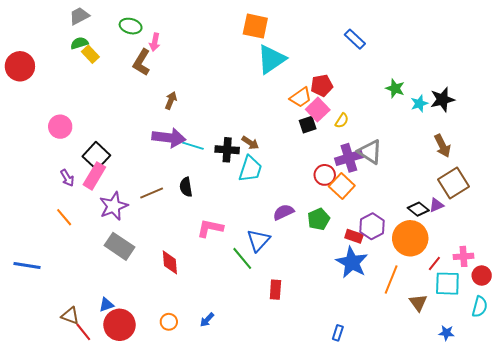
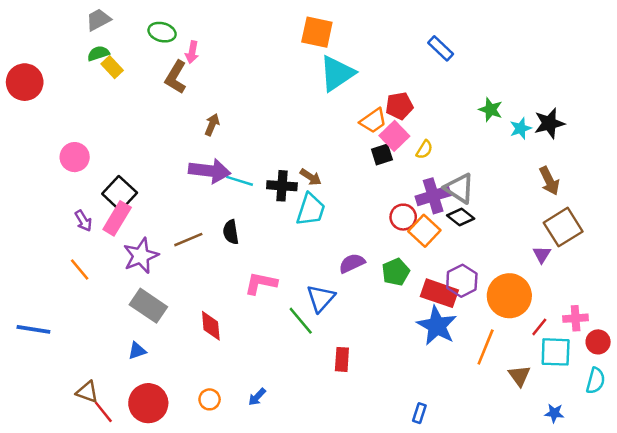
purple triangle: (436, 205) -> (542, 255), turned -35
black diamond: (418, 209) -> (461, 217), moved
red rectangle: (354, 236) -> (439, 293), size x1.6
blue triangle: (106, 305) -> (137, 351), moved

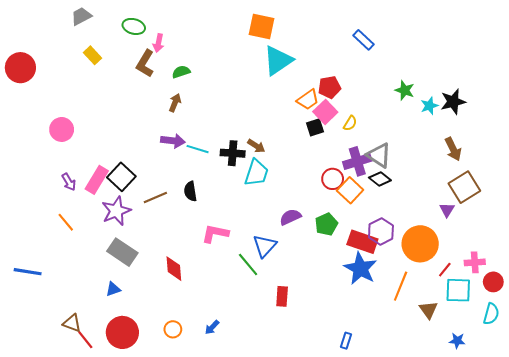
green semicircle: (98, 53) -> (181, 72), moved
purple arrow: (210, 171) -> (173, 141), size x0.7
black square: (120, 193) -> (121, 177), moved

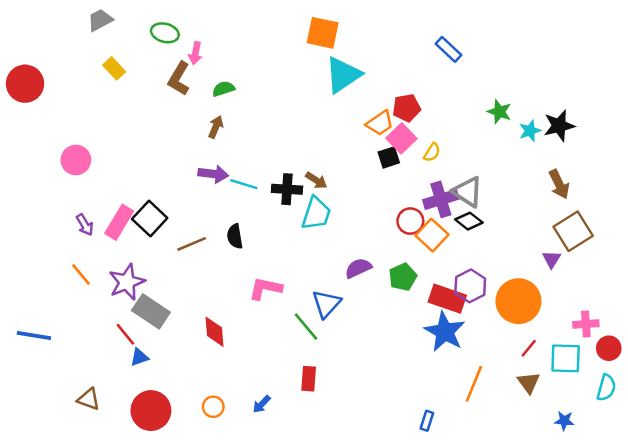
purple star: (116, 211) -> (127, 282), moved
red line: (445, 270) -> (529, 348), moved
orange line: (401, 286) -> (474, 384), moved
red rectangle: (282, 296) -> (309, 379), moved
red line: (85, 340) -> (125, 334), moved

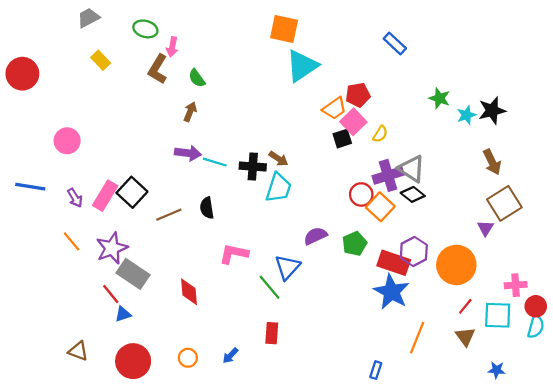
green semicircle: (223, 89) -> (197, 78), turned -108
blue line: (34, 335) -> (30, 187), moved
cyan semicircle: (606, 388) -> (536, 326), moved

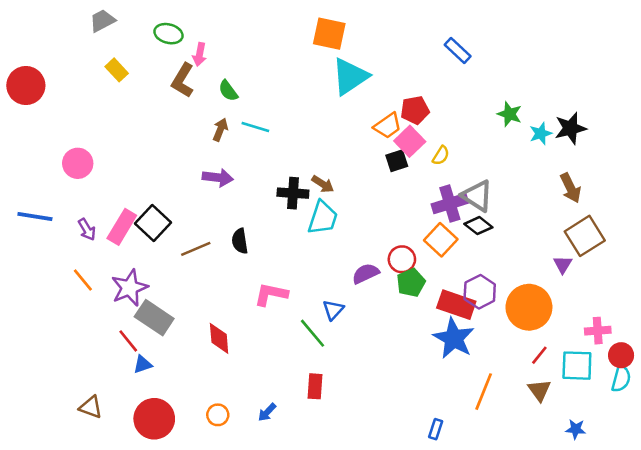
cyan line: (215, 162) -> (255, 127), moved
red circle: (361, 194) -> (402, 259), moved
blue triangle: (287, 267) -> (333, 310), size x0.7

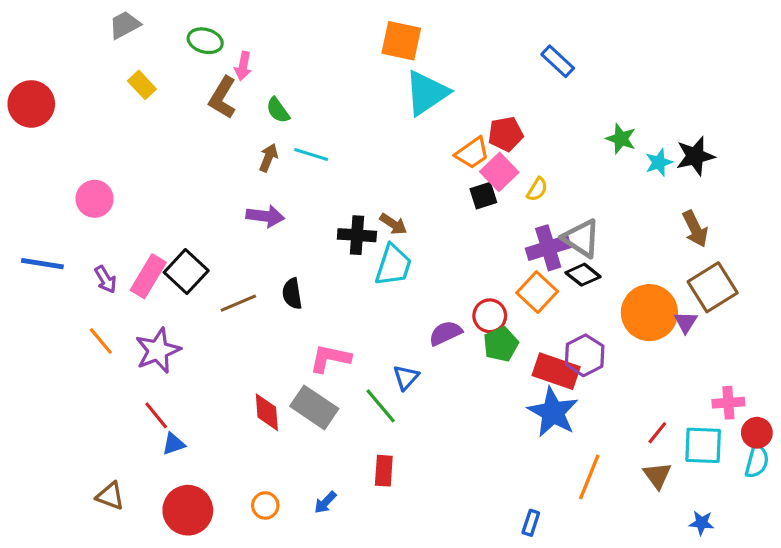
orange circle: (529, 307) -> (649, 313), moved
gray rectangle: (154, 318) -> (314, 407), moved

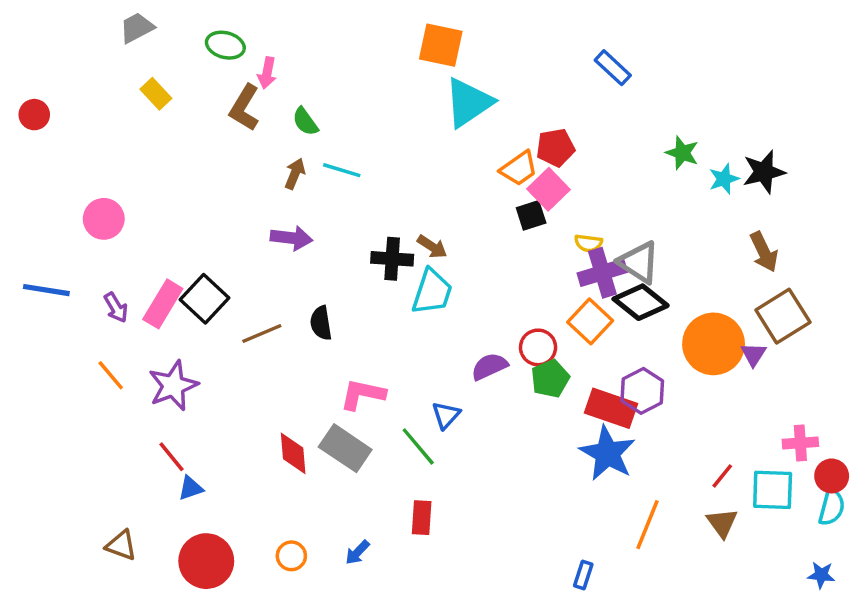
red circle: (31, 104) -> (34, 115), size x0.6
yellow semicircle: (537, 189) -> (588, 243), moved, turned 65
black diamond: (583, 275) -> (641, 302), size x1.4
blue star: (702, 523) -> (821, 575), moved

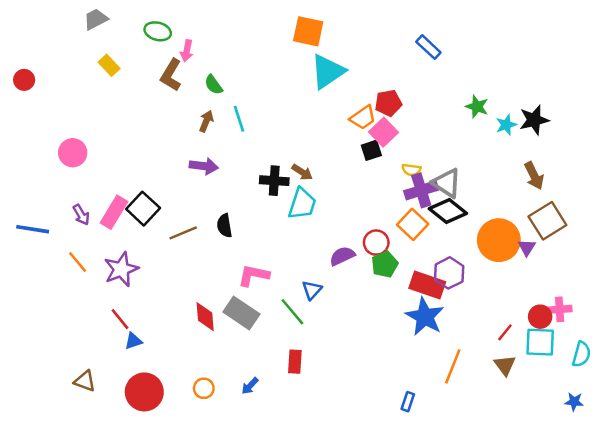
cyan line: (342, 170) -> (239, 119), turned 55
blue line: (46, 290) -> (33, 229), moved
red circle: (832, 476) -> (540, 317), moved

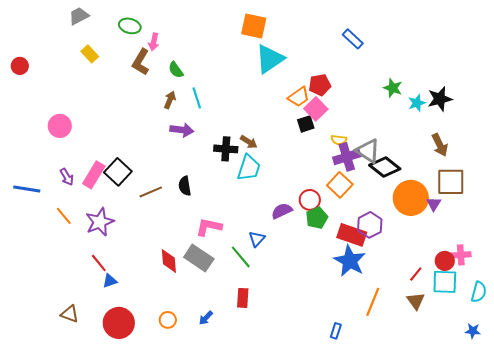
purple arrow: (204, 166) -> (182, 130), moved
black diamond: (448, 211) -> (385, 167), moved
brown square: (547, 221) -> (451, 182), turned 32

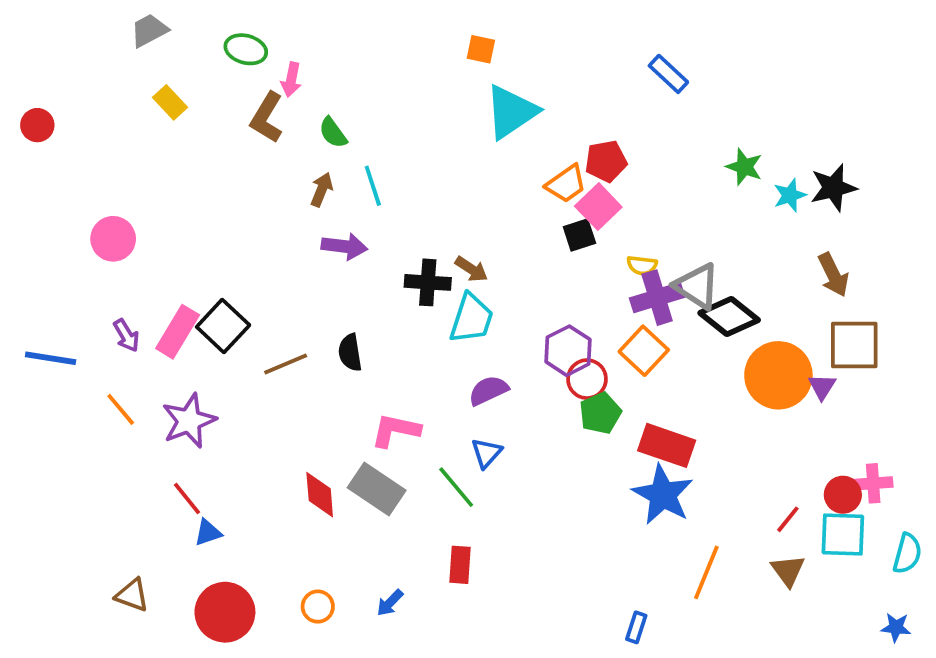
orange square: (254, 26) -> (481, 49), size x0.6
purple semicircle: (282, 211) -> (488, 390), moved
purple hexagon: (370, 225) -> (568, 351), moved

